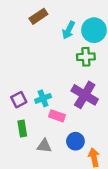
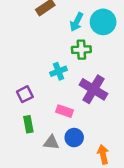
green cross: (86, 57) -> (81, 50), moved
cyan cross: (43, 98) -> (58, 71), moved
blue circle: (75, 141) -> (74, 138), moved

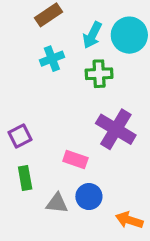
cyan cross: (58, 71) -> (52, 59), moved
orange arrow: (103, 154) -> (129, 220), turned -60

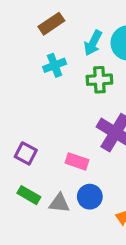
purple square: (20, 136) -> (26, 153), moved, turned -35
green rectangle: (25, 178) -> (29, 195), moved, turned -50

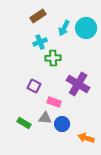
green cross: (99, 80) -> (53, 58), moved
purple square: (26, 153) -> (34, 86), moved
gray triangle: (59, 203) -> (45, 118), moved

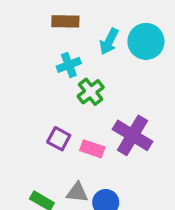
brown rectangle: (38, 16) -> (65, 21), turned 35
green cross: (53, 58) -> (91, 92), turned -35
pink rectangle: (54, 102) -> (92, 149), moved

